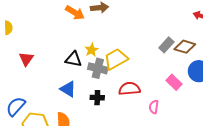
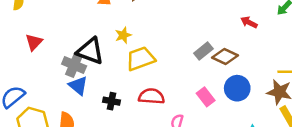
yellow star: (92, 50) -> (123, 35), moved
black triangle: (74, 59) -> (90, 51), size x1.4
gray cross: (98, 68) -> (74, 65), moved

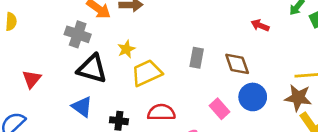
red triangle: (34, 42) -> (32, 79), moved
gray rectangle: (203, 51) -> (197, 58), moved, turned -36
brown diamond: (225, 56) -> (237, 64), turned 50
gray cross: (74, 65) -> (78, 34), moved

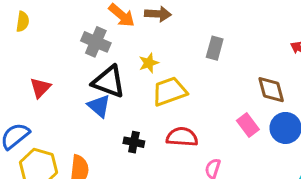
gray rectangle: (197, 58) -> (215, 48), moved
blue triangle: (82, 107) -> (99, 106), moved
pink rectangle: (220, 109) -> (248, 125), moved

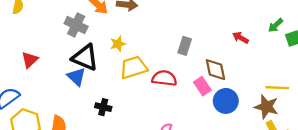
gray rectangle: (215, 48) -> (185, 46), moved
pink rectangle: (248, 125) -> (202, 86), moved
red semicircle: (182, 137) -> (164, 78), moved

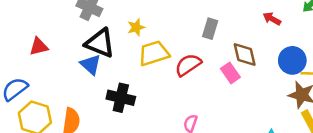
red triangle: (30, 60) -> (39, 47), turned 30
red semicircle: (164, 78) -> (188, 65), turned -40
blue circle: (226, 101) -> (292, 60), moved
black cross: (103, 107) -> (121, 98), size x1.5

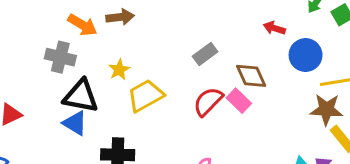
gray rectangle: (210, 29) -> (205, 54), turned 48
blue circle: (292, 60) -> (306, 55), moved
red semicircle: (188, 65) -> (208, 101), moved

